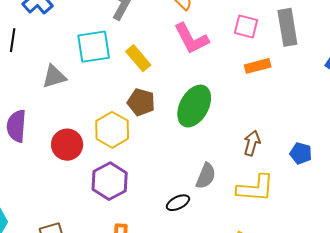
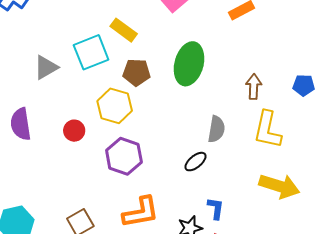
cyan square: (94, 47) -> (91, 52), moved
red circle: (67, 145) -> (74, 131), size x0.7
yellow L-shape: (255, 188) -> (268, 130), turned 111

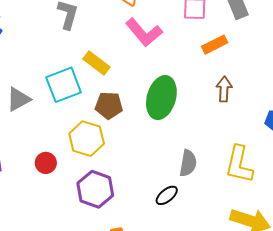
brown arrow: (254, 87) -> (224, 89), moved

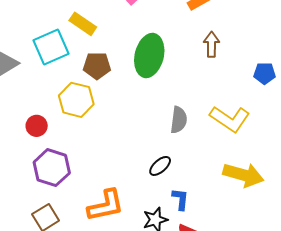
yellow L-shape: (239, 164) -> (230, 119), turned -66
purple hexagon: (95, 189) -> (52, 168), moved
black ellipse: (167, 195) -> (160, 166), moved

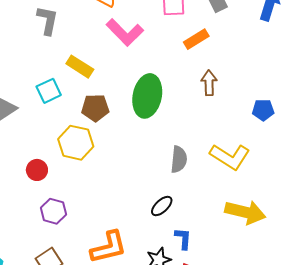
cyan square: (51, 47) -> (49, 91), size x0.7
purple hexagon: (52, 168) -> (53, 211), size x0.7

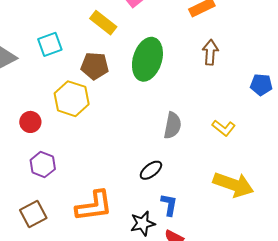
yellow rectangle: (80, 67) -> (103, 23), moved
yellow L-shape: (230, 157) -> (224, 128), size x0.6

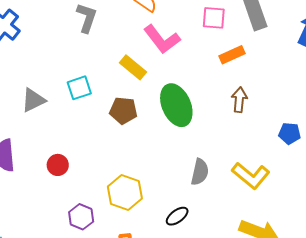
green ellipse: (147, 59) -> (176, 105), turned -42
yellow hexagon: (72, 99) -> (125, 193), moved
yellow L-shape: (224, 128) -> (251, 176), size x1.6
purple hexagon: (43, 165) -> (81, 217), moved

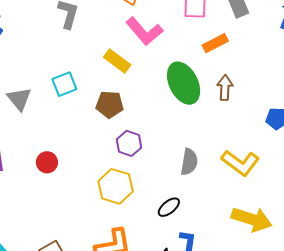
gray triangle: (33, 100) -> (19, 99), turned -40
green ellipse: (176, 105) -> (184, 83), moved
purple hexagon: (81, 217) -> (129, 143), moved

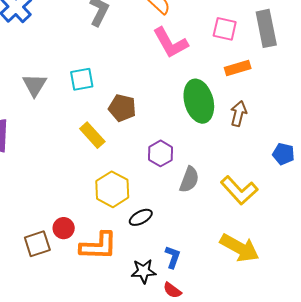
yellow rectangle: (117, 61) -> (92, 135), moved
purple hexagon: (129, 143) -> (160, 153), moved
red circle: (47, 162) -> (64, 228), moved
black ellipse: (169, 207) -> (141, 217), moved

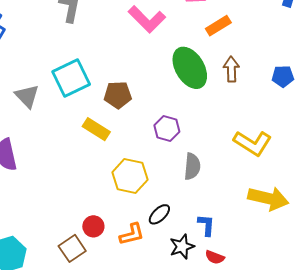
cyan square: (82, 79) -> (71, 78), size x1.5
blue pentagon: (284, 154) -> (283, 76), moved
gray semicircle: (189, 180) -> (192, 166), moved
black ellipse: (141, 217) -> (159, 214), moved
orange L-shape: (99, 246) -> (132, 234), size x0.7

